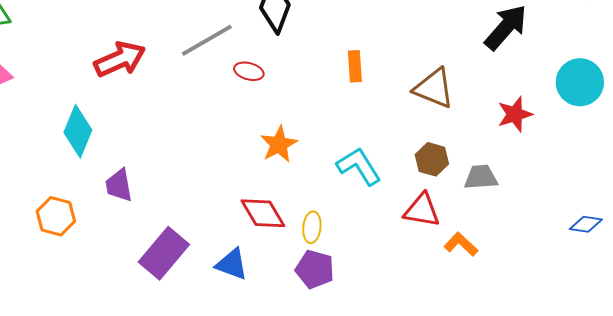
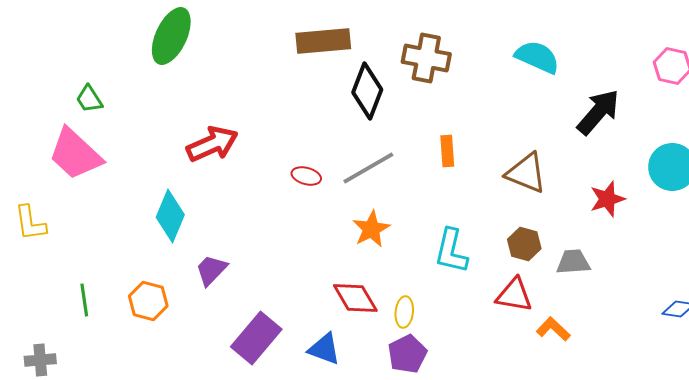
gray line: (207, 40) -> (368, 168), moved
red ellipse: (249, 71) -> (306, 176), moved
cyan L-shape: (359, 166) -> (451, 251), turned -135
purple trapezoid: (119, 185) -> (211, 270), turned 54
purple pentagon: (315, 269) -> (407, 354), turned 30

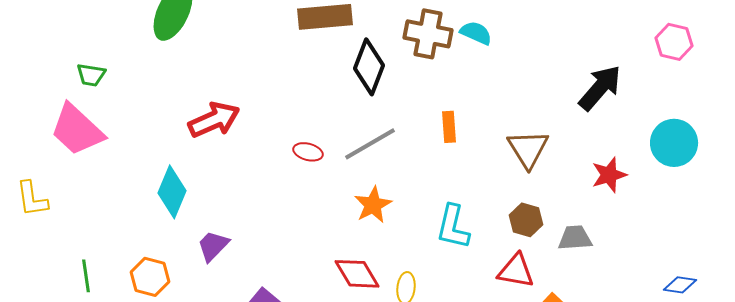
cyan semicircle: (537, 57) -> (476, 33), moved, size x0.7
green trapezoid: (89, 99) -> (91, 75), turned -48
brown triangle: (526, 173) -> (528, 149), turned 36

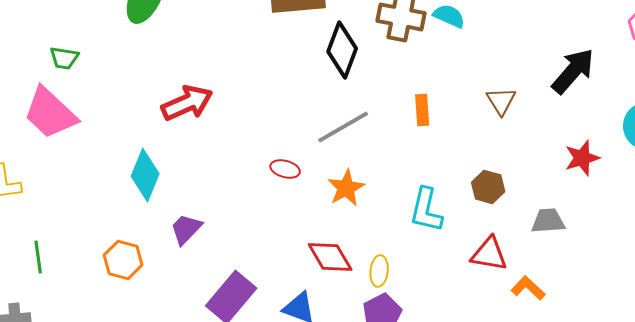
brown triangle: (528, 149) -> (501, 101), moved, size x0.7
red ellipse: (308, 152) -> (285, 169), moved
brown hexagon: (526, 220) -> (488, 187), moved
green line: (86, 276) -> (38, 257), moved

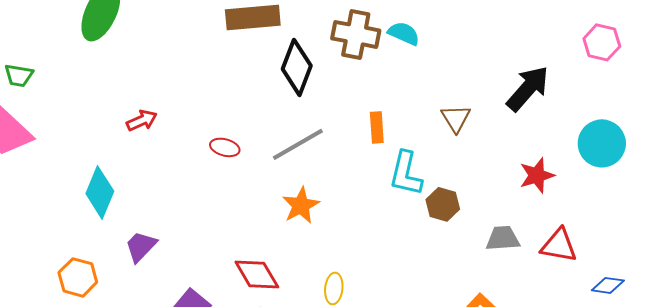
red arrow: (187, 103) -> (142, 120), size x0.6
red ellipse: (285, 169) -> (225, 147), moved
cyan L-shape: (426, 210) -> (406, 173), moved
red triangle: (489, 254) -> (559, 245), moved
red diamond: (330, 257) -> (257, 274), moved

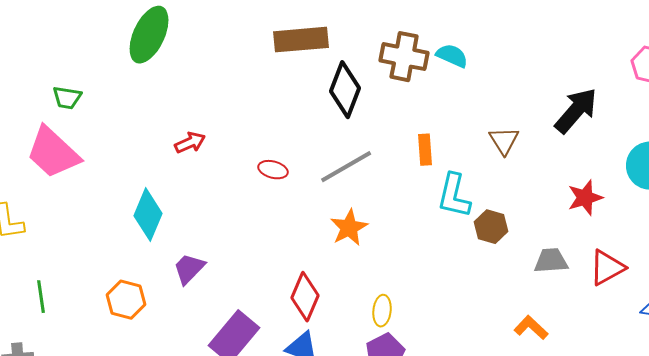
red triangle: (559, 245) -> (607, 268), turned -39
red diamond: (257, 274) -> (305, 297), turned 54

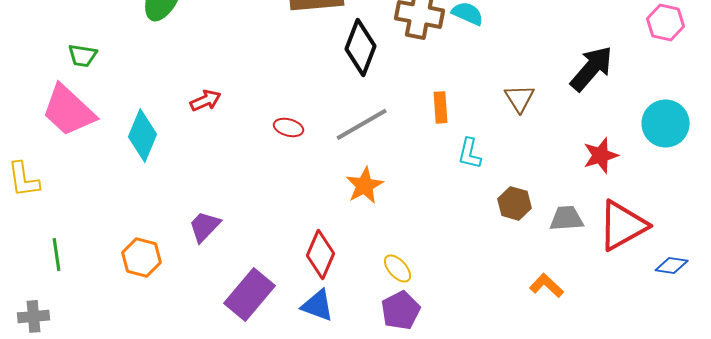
cyan L-shape: (454, 196) -> (470, 153), size x0.7
cyan diamond: (148, 215) -> (143, 135), moved
brown hexagon: (491, 227) -> (515, 203), moved
red triangle: (607, 268) -> (623, 225), size x1.4
yellow ellipse: (382, 311) -> (398, 268), turned -48

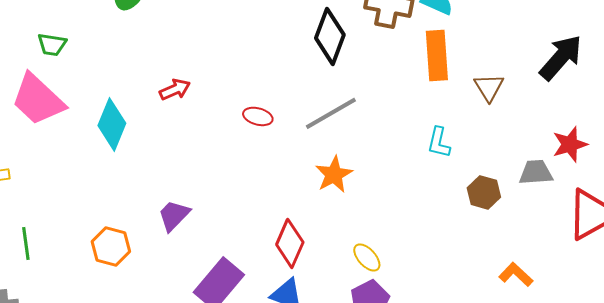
orange rectangle: (441, 107) -> (437, 55), moved, size x1.6
gray trapezoid: (567, 218) -> (536, 172), moved

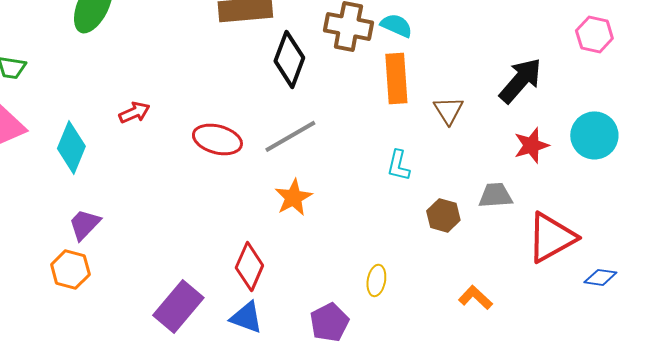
red ellipse: (258, 116) -> (217, 139), size x1.6
red star: (570, 144) -> (531, 145), moved
purple trapezoid: (174, 215) -> (84, 224), moved
yellow ellipse: (367, 257) -> (376, 280), moved, turned 52

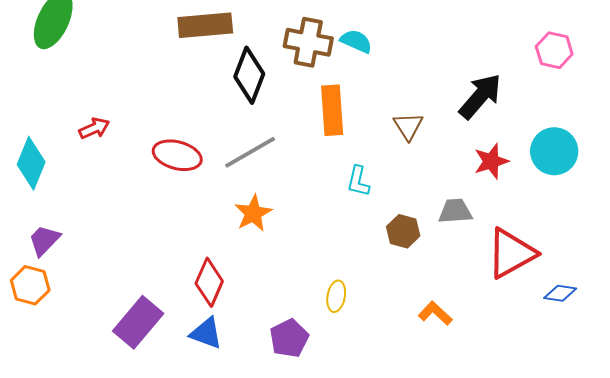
orange rectangle: (396, 78) -> (332, 110), moved

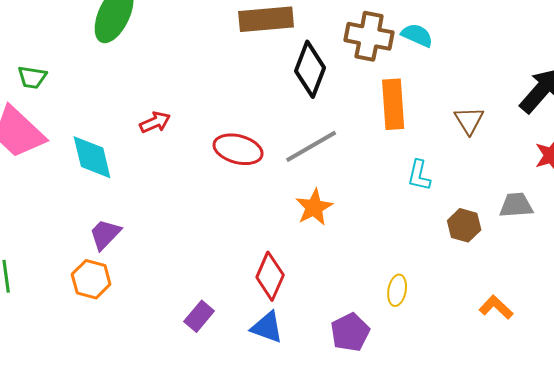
cyan diamond: (31, 163) -> (92, 157), turned -36
purple rectangle: (138, 322) -> (199, 316), size x0.6

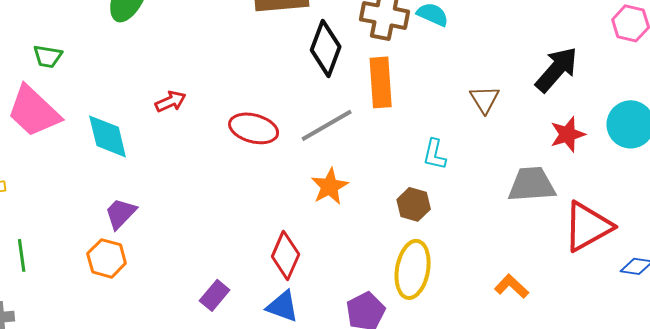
orange rectangle: (393, 104) -> (381, 82), moved
gray trapezoid: (516, 205) -> (532, 184), size x1.4
brown hexagon: (464, 225) -> (414, 204), moved
yellow ellipse: (397, 290) -> (413, 269), size x1.8

